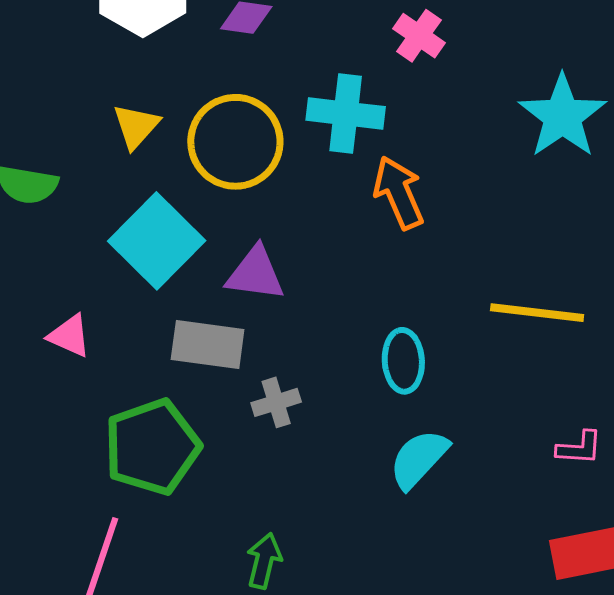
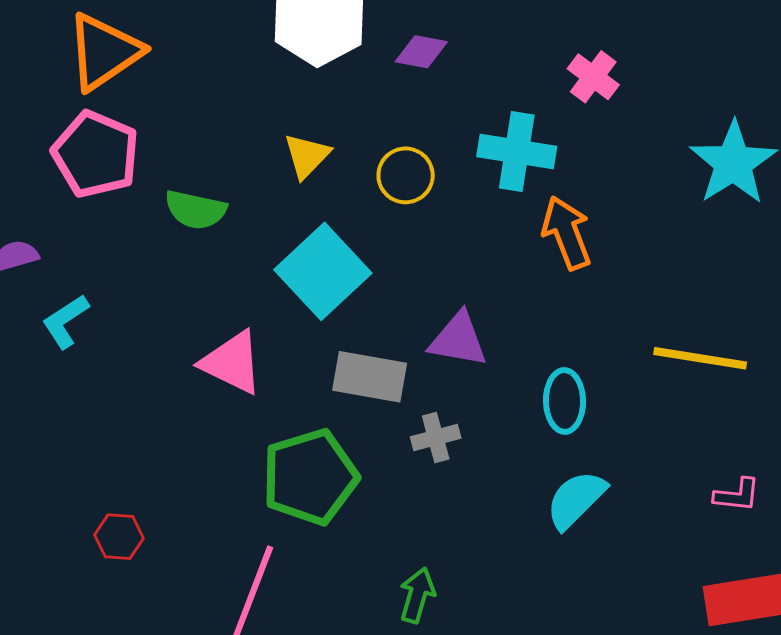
yellow circle: (235, 142) -> (406, 175), size x0.6
purple triangle: (255, 274) -> (458, 340), moved
pink triangle: (70, 336) -> (232, 363), size x1.5

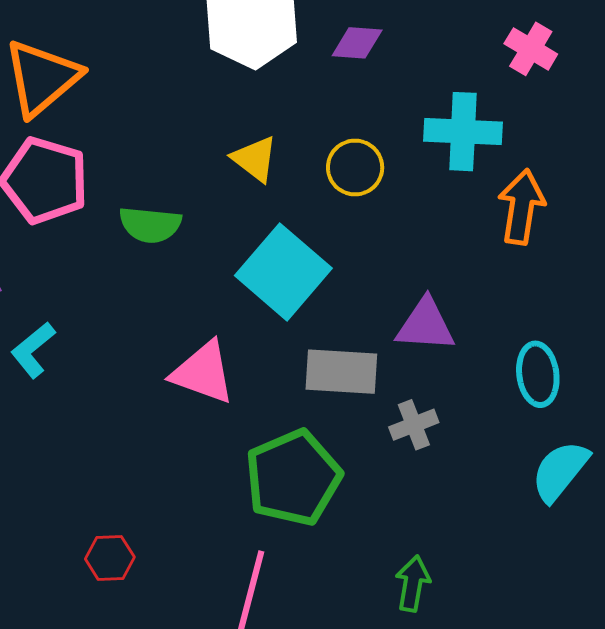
yellow triangle: (307, 156) -> (255, 159), turned -30
orange arrow: (567, 233) -> (521, 207), turned 36

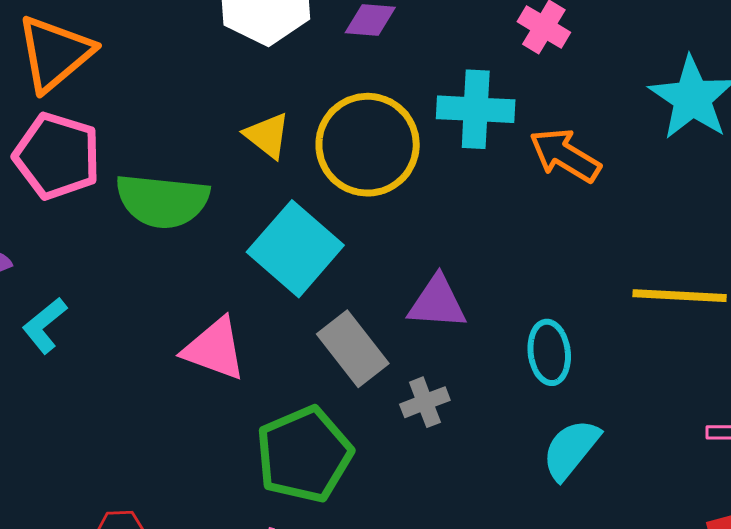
yellow circle: (355, 168) -> (368, 145), size x1.8
orange arrow: (521, 207) -> (565, 155), moved, turned -68
green semicircle: (150, 225) -> (162, 201), size x1.5
gray rectangle: (341, 372) -> (353, 349), turned 48

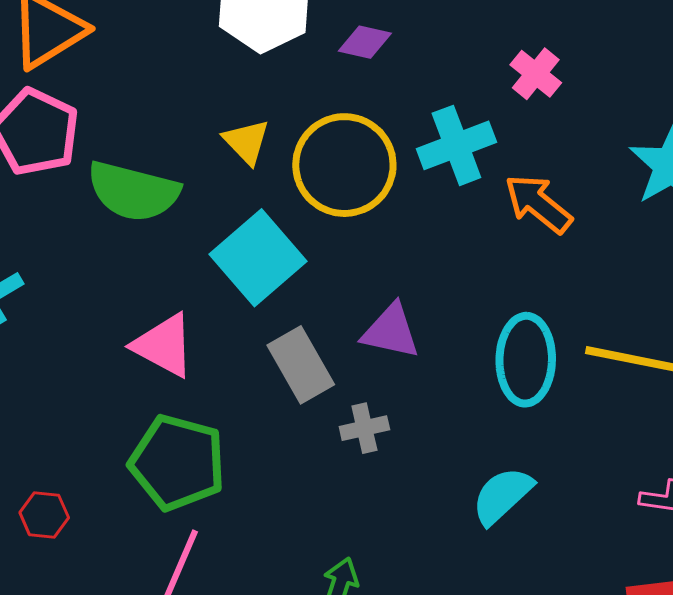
cyan cross: (476, 109) -> (456, 145), turned -32
cyan ellipse: (549, 352) -> (526, 360), moved, size x1.4
green pentagon: (304, 455) -> (177, 462), moved, turned 30

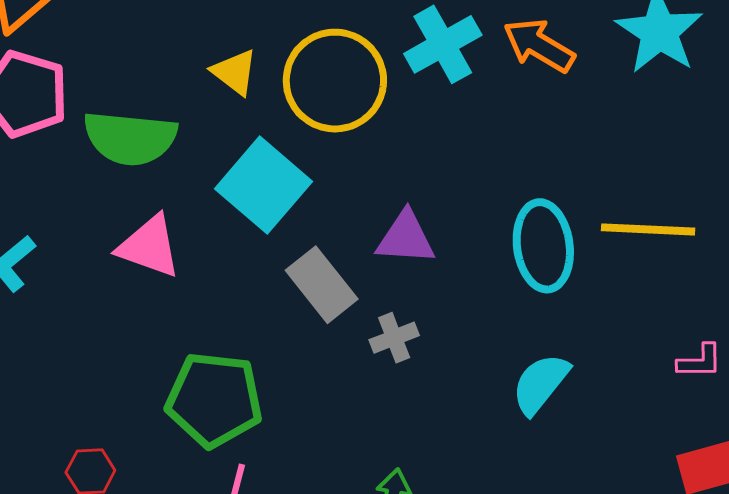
orange arrow: (538, 204) -> (539, 45), moved
pink triangle: (164, 345) -> (149, 246), moved

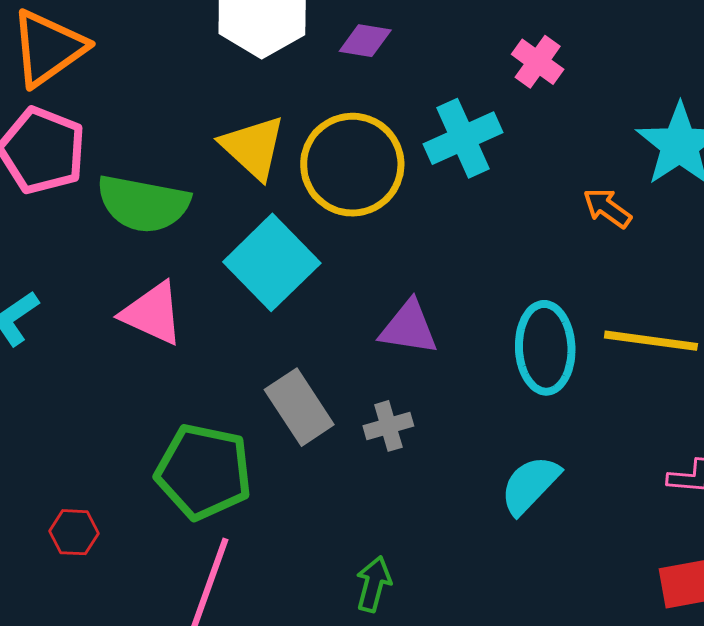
orange arrow: (539, 45) -> (607, 208), moved, size x0.7
yellow triangle: (235, 72) -> (253, 147), size x1.4
gray rectangle: (322, 285) -> (299, 407), moved

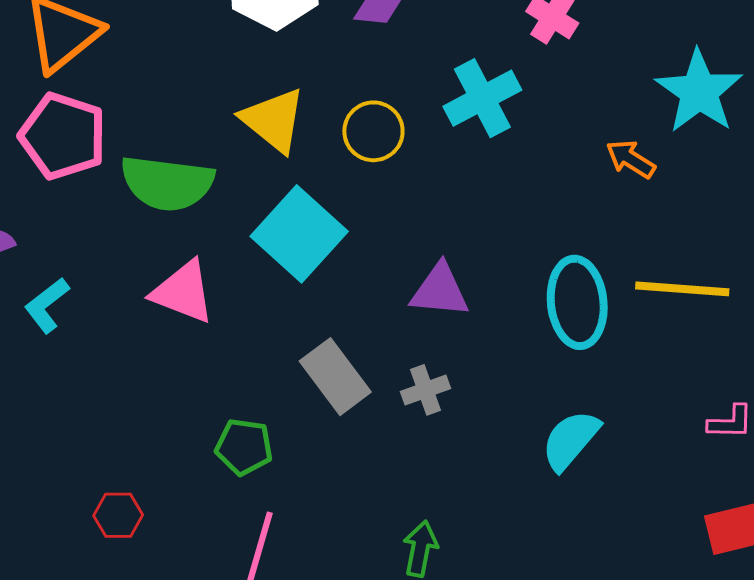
yellow circle: (352, 165) -> (373, 131), size x0.6
green pentagon: (204, 472) -> (244, 447), size x0.6

